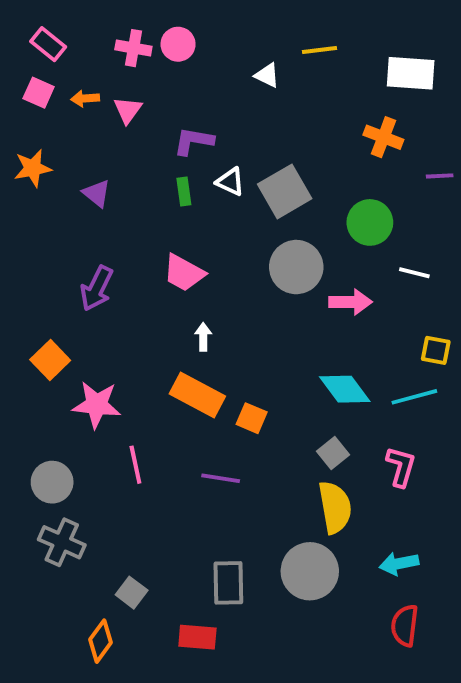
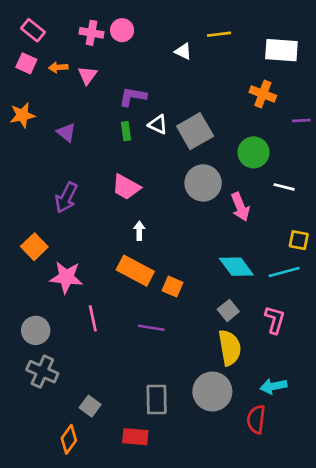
pink arrow: (350, 302) -> (240, 207), turned 68
red semicircle: (405, 626) -> (256, 419), moved

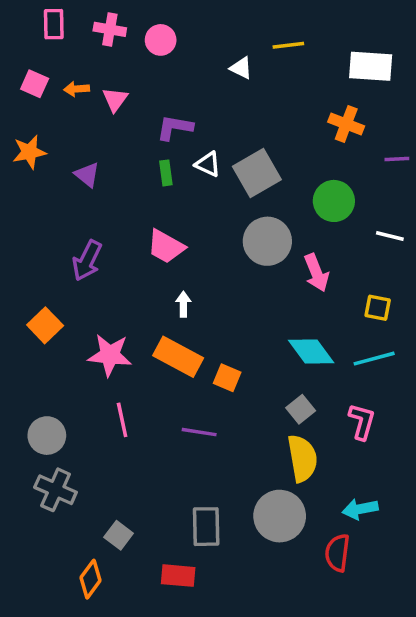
pink rectangle: (33, 30) -> (54, 24), moved, turned 50
pink cross: (91, 33) -> (110, 29), moved
white line: (284, 187) -> (390, 236), moved
yellow square: (299, 240) -> (378, 308), moved
pink star: (66, 277) -> (110, 355), moved

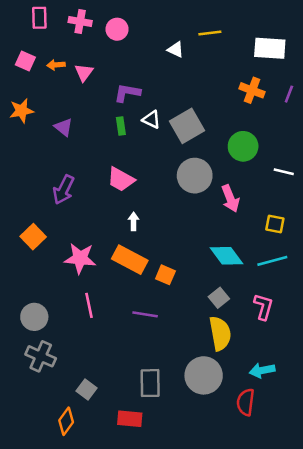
purple line: (397, 159) -> (289, 94), moved, turned -66

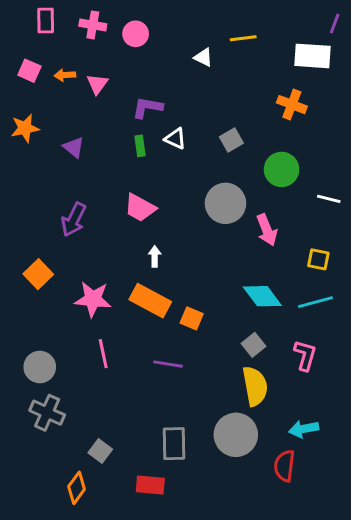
purple line: (289, 94) -> (335, 23), moved
gray square: (187, 126) -> (231, 140), moved, size x0.6

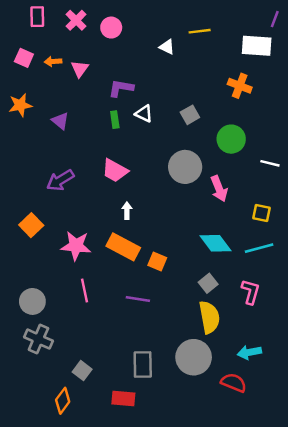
pink cross: (93, 25) -> (76, 20), turned 35
purple arrow: (74, 220) -> (60, 180), turned 32
red semicircle: (284, 466) -> (234, 383), turned 105

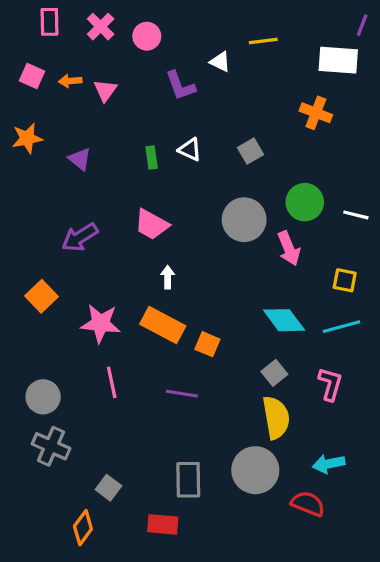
purple L-shape: (121, 88) -> (180, 86), moved, turned -120
green circle: (231, 139) -> (305, 202), moved

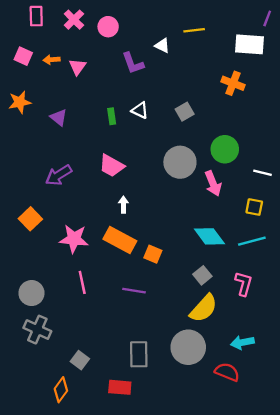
white line: (356, 215) -> (262, 173), moved
yellow semicircle: (276, 418) -> (204, 308), turned 52

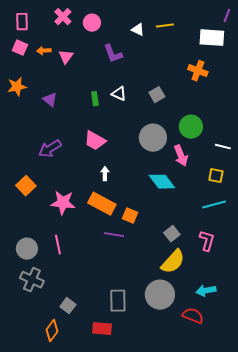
pink rectangle: (36, 16) -> (22, 22), moved
white triangle: (162, 46) -> (138, 30), moved
cyan diamond: (209, 236) -> (162, 182), moved
pink line: (82, 282) -> (58, 245), moved
purple line: (134, 291) -> (114, 235), moved

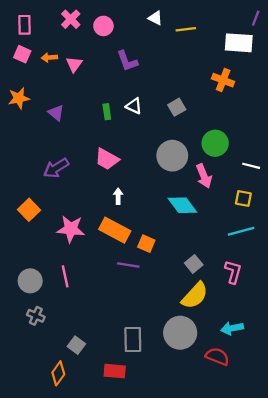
white triangle: (138, 30) -> (155, 18), moved
gray cross: (32, 280) -> (36, 316), size x0.7

